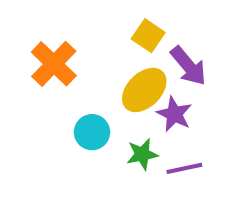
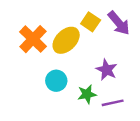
purple arrow: (188, 66) -> (119, 23), moved
yellow ellipse: (144, 90) -> (66, 40), moved

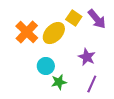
green star: (87, 94) -> (59, 82), moved
purple line: (113, 103) -> (92, 84), turned -54

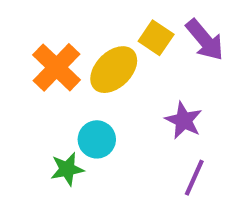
green star: (59, 82) -> (67, 169), moved

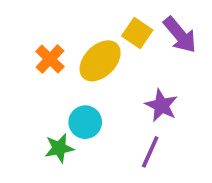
orange cross: (57, 67) -> (50, 59), size x0.7
purple line: (194, 178) -> (150, 152), moved

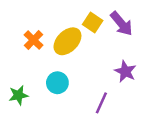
purple star: (161, 105) -> (125, 71), moved
green star: (59, 148) -> (18, 95), moved

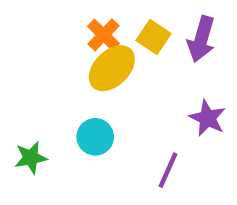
purple arrow: (122, 24) -> (201, 39), turned 56
orange cross: (34, 40) -> (104, 35), moved

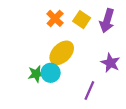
yellow ellipse: (112, 68) -> (62, 53), moved
green star: (31, 158) -> (36, 74), moved

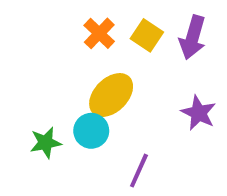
green star: (36, 74) -> (46, 143), moved
purple line: (89, 91) -> (139, 171), moved

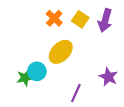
purple star: (199, 113) -> (108, 77), moved
cyan circle: (91, 131) -> (37, 71), moved

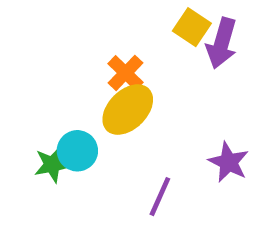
orange cross: (54, 18) -> (125, 73), moved
yellow square: (80, 19) -> (192, 27), moved

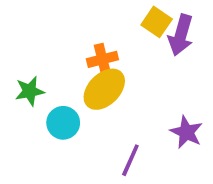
orange cross: (125, 73) -> (102, 59), turned 32
green star: (52, 165) -> (30, 91), moved

